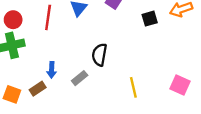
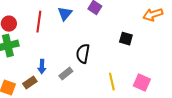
black square: (150, 19) -> (126, 39), moved, turned 32
pink square: (180, 85) -> (142, 83), moved

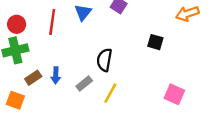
yellow line: (112, 82) -> (110, 93), moved, turned 42
brown rectangle: (30, 83) -> (33, 78), moved

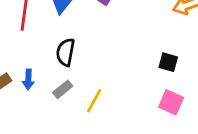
black square: (155, 42) -> (168, 62), moved
black semicircle: (104, 60) -> (65, 52), moved

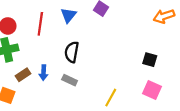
gray rectangle: (63, 89) -> (70, 80), turned 64
yellow line: (94, 101) -> (111, 98), moved

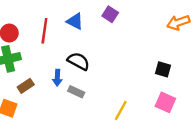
blue triangle: (68, 15) -> (75, 21), turned -42
black semicircle: (72, 52) -> (78, 61), turned 108
blue arrow: (44, 73) -> (57, 78), moved

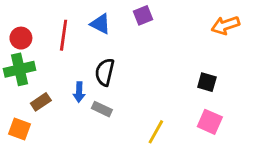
purple square: (110, 14) -> (143, 15), turned 35
black semicircle: (78, 61) -> (105, 72), turned -105

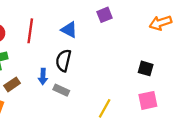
purple square: (143, 15) -> (105, 15), moved
blue triangle: (100, 24) -> (69, 30), moved
pink square: (210, 122) -> (148, 100), turned -36

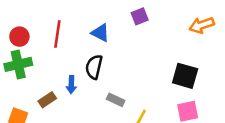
black square: (146, 68) -> (185, 76), size x1.5
brown rectangle: (12, 84) -> (47, 100), moved
gray rectangle: (61, 90) -> (116, 100), moved

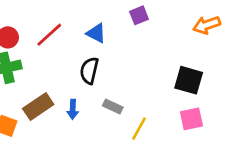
red line: (57, 34) -> (49, 35), turned 40
blue arrow: (71, 85) -> (73, 109), moved
brown rectangle: (47, 100) -> (38, 106), size x1.5

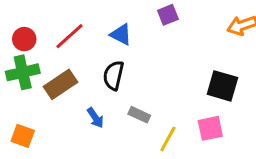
brown rectangle: (38, 106) -> (61, 84), moved
blue arrow: (73, 109) -> (95, 118), turned -36
pink square: (191, 119) -> (210, 128), moved

